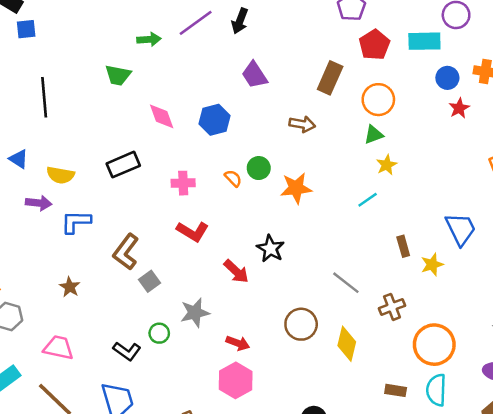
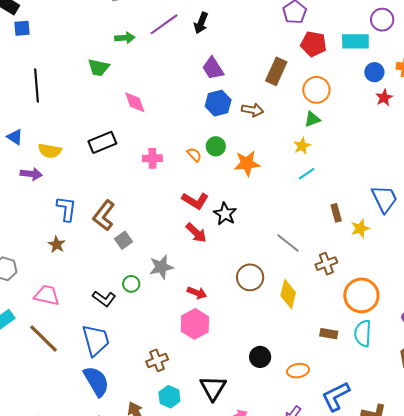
red pentagon: (374, 45) -> (314, 44), turned -30
blue hexagon: (215, 120) -> (218, 103), moved
yellow star: (387, 165) -> (302, 146), moved
blue L-shape: (76, 222) -> (66, 209), moved, turned 96
red L-shape: (193, 231) -> (195, 201), moved

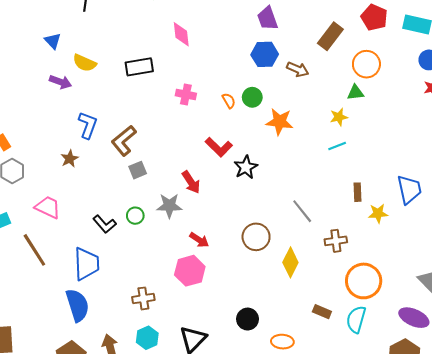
red arrow: (196, 233) -> (191, 182), moved

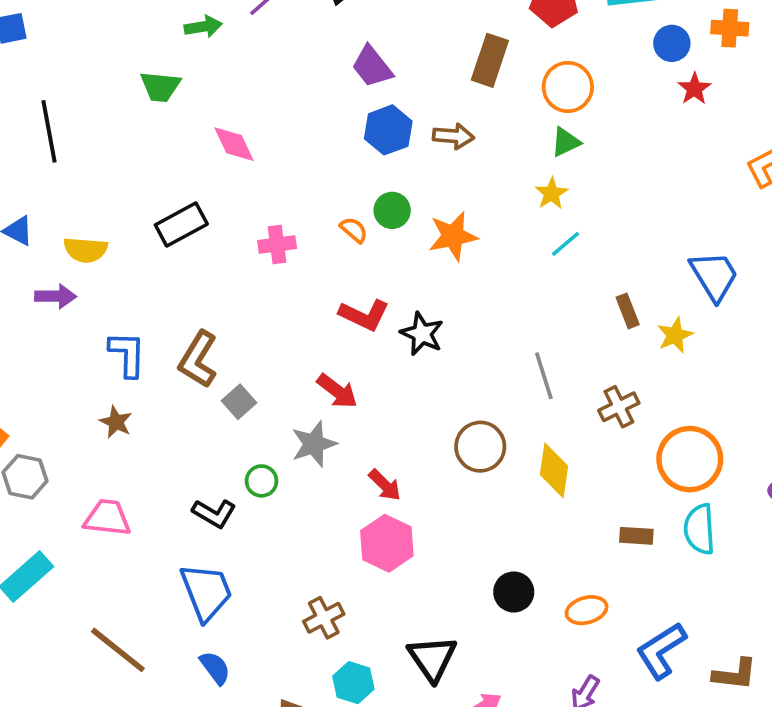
gray line: (302, 211) -> (544, 376), turned 40
red arrow: (199, 240) -> (385, 485), turned 30
brown line: (34, 250) -> (118, 650), moved
blue semicircle: (77, 305) -> (215, 668), size x0.6

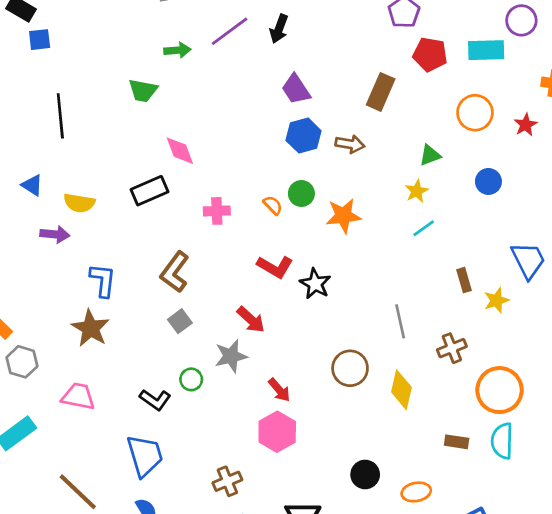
blue circle: (672, 43) -> (488, 181), moved
orange circle: (568, 87) -> (475, 113), moved
pink diamond: (234, 144) -> (180, 151), moved
brown L-shape: (198, 359) -> (175, 272), moved
brown star: (116, 422) -> (90, 328), size x1.6

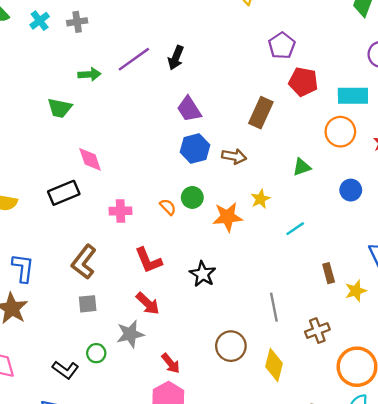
cyan rectangle: (486, 50) -> (353, 96), moved
yellow star: (417, 191) -> (260, 199), moved
red L-shape: (275, 267) -> (148, 260), moved, turned 36
gray square: (180, 321) -> (88, 304), turned 30

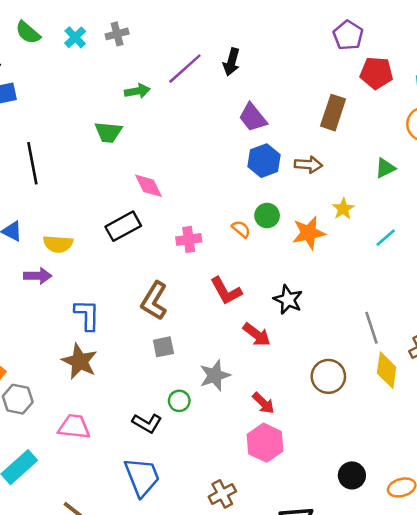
red arrow: (148, 303) -> (257, 335), moved
yellow diamond: (274, 365) -> (387, 370), moved

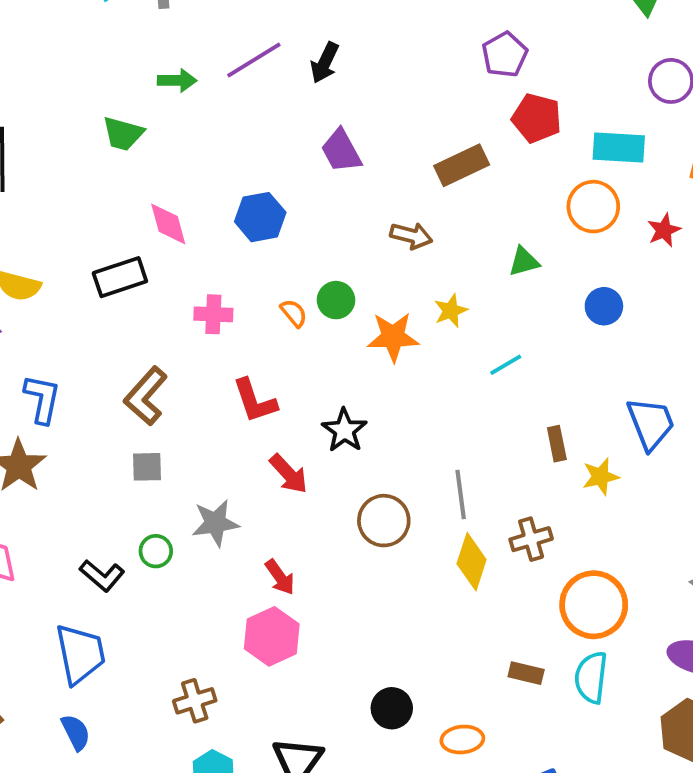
brown rectangle: (333, 113) -> (462, 165), turned 36
blue hexagon: (264, 161) -> (260, 217), moved
brown circle: (328, 376) -> (384, 521), moved

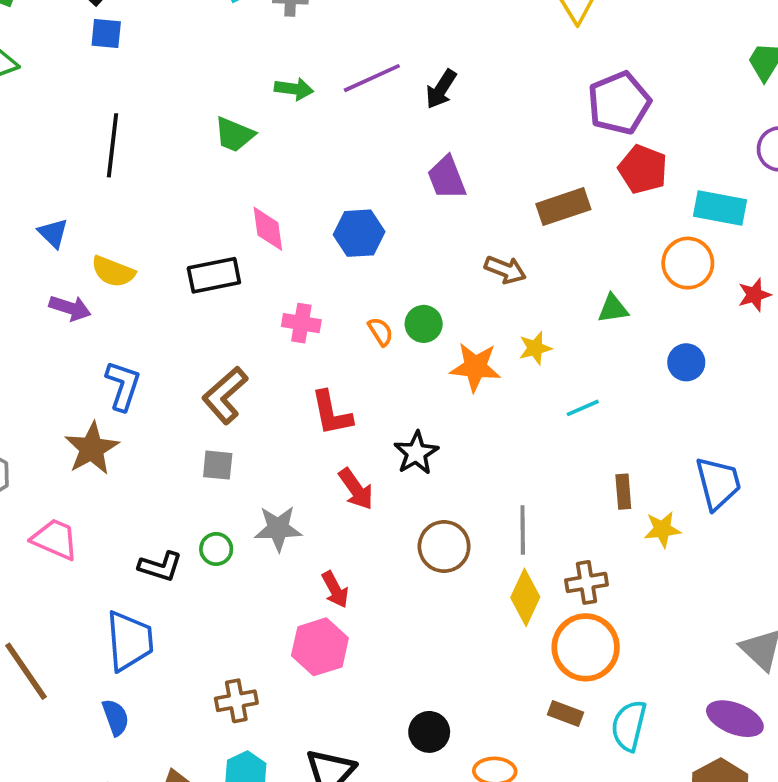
purple pentagon: (505, 55) -> (619, 103), size x1.4
black L-shape: (102, 576) -> (160, 567), turned -30
orange circle: (594, 605) -> (586, 647), moved

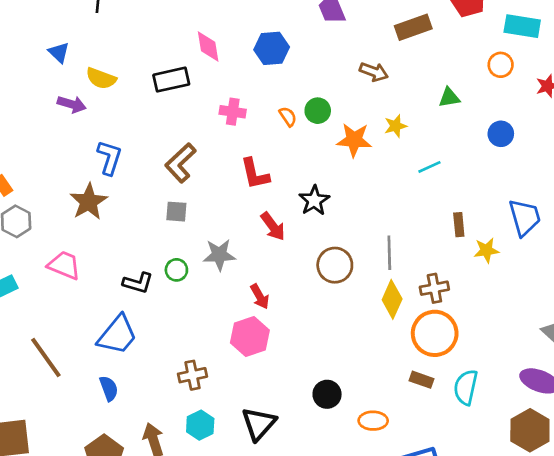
orange circle: (688, 263) -> (501, 65), size x0.7
blue trapezoid: (129, 641) -> (117, 335), turned 45

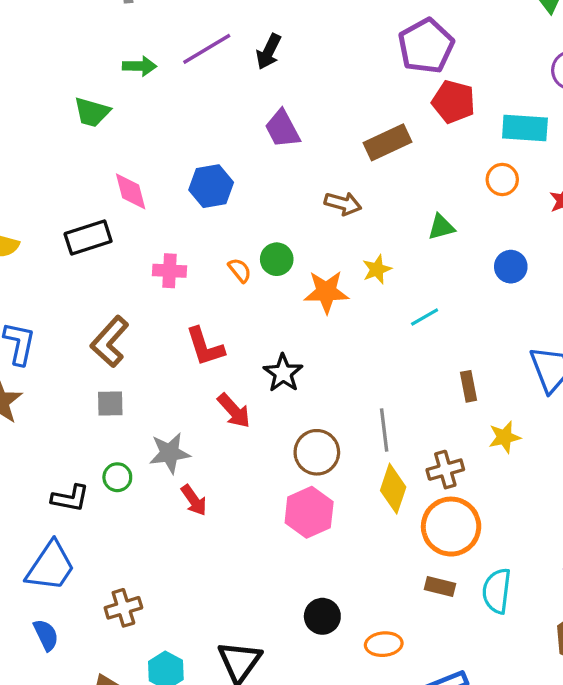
yellow star: (486, 250) -> (504, 437), moved
red arrow: (260, 296) -> (194, 500), moved
pink hexagon: (250, 337) -> (309, 512), moved
brown cross: (192, 375) -> (123, 608), moved

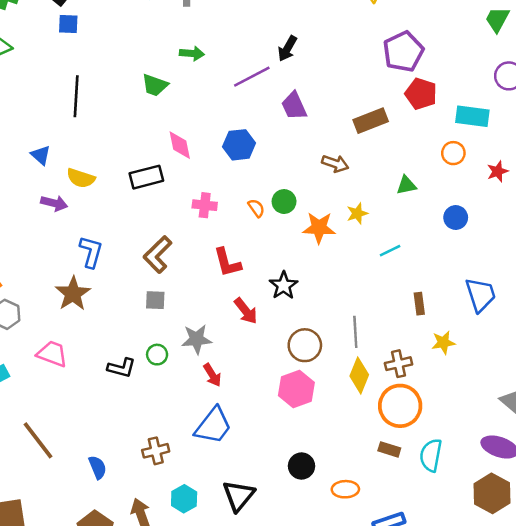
purple line: (207, 49) -> (252, 77), moved
blue trapezoid: (51, 566) -> (213, 426), moved

